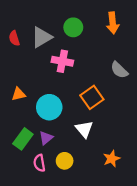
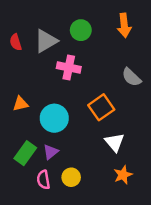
white triangle: (84, 129) -> (115, 142), moved

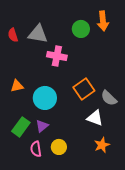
green circle: (81, 30) -> (81, 29), moved
gray triangle: (46, 41) -> (38, 34), turned 40
gray semicircle: (131, 77) -> (109, 98), moved
white triangle: (115, 142) -> (95, 118), turned -30

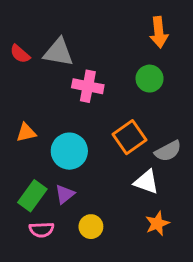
green circle: (81, 29) -> (150, 79), moved
red semicircle: (13, 35) -> (20, 54), turned -32
gray semicircle: (109, 98) -> (168, 151), turned -72
pink semicircle: (36, 149) -> (42, 230), moved, turned -84

